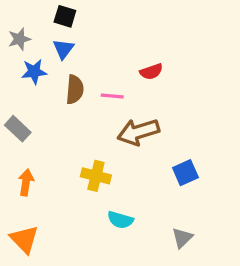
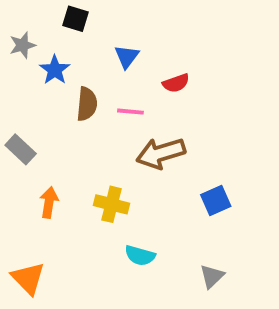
blue triangle: (63, 49) -> (127, 57), moved
blue star: (34, 72) -> (55, 70), moved, turned -30
orange arrow: (26, 182) -> (49, 202), moved

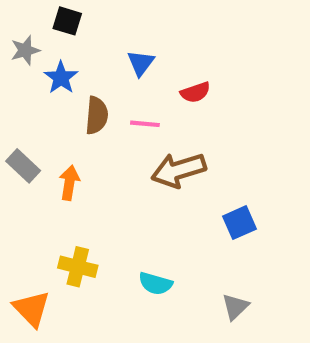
black square: (76, 19) -> (67, 21), moved
orange arrow: (49, 202) -> (69, 183), moved
yellow cross: (111, 204) -> (78, 267), moved

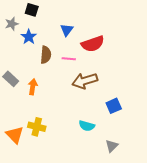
red semicircle: (195, 92) -> (93, 44), size x1.6
cyan semicircle: (155, 284) -> (87, 126), moved
orange triangle: (32, 309) -> (15, 135), moved

